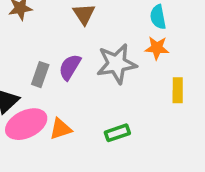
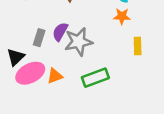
gray star: (117, 64) -> (79, 42), moved
green rectangle: (117, 133) -> (95, 78), size x1.5

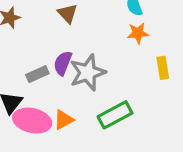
gray rectangle: (39, 38) -> (37, 74), turned 56
pink ellipse: (30, 73) -> (32, 121), turned 48

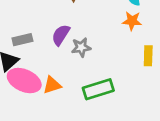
gray star: (88, 73) -> (81, 47), size x0.6
gray rectangle: (37, 74) -> (22, 40), moved

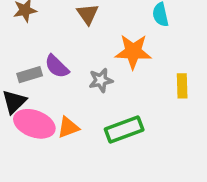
orange star: (132, 21) -> (133, 52), moved, size x1.5
purple semicircle: (61, 35) -> (57, 66), moved, turned -75

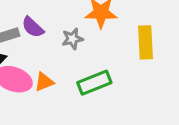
yellow rectangle: (182, 86) -> (146, 42), size x1.5

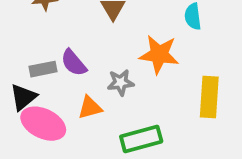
orange triangle: (44, 82) -> (90, 108), moved

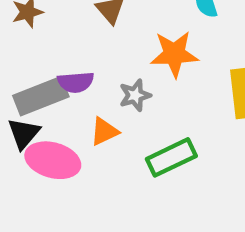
purple semicircle: (74, 63) -> (76, 82), turned -44
gray rectangle: (43, 69) -> (41, 96), size x1.6

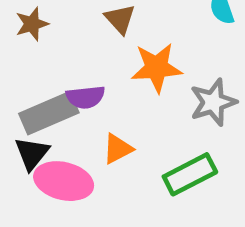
orange star: (174, 54) -> (157, 68), moved
gray star: (135, 95) -> (213, 102), moved, size x1.4

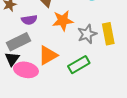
purple semicircle: (85, 97) -> (29, 20), moved
orange triangle: (118, 149) -> (48, 55), size x1.5

